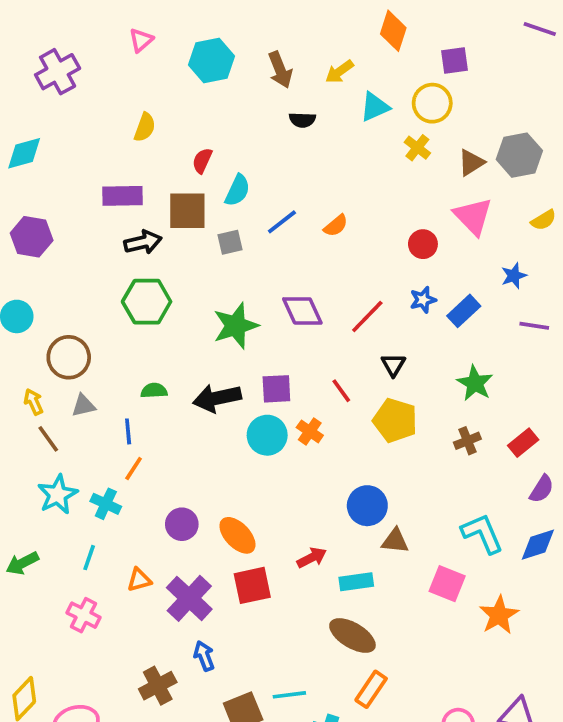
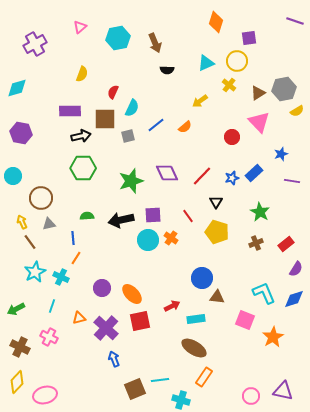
yellow arrow: (339, 72) -> (200, 101), moved
yellow semicircle: (544, 220) -> (297, 111), moved
blue star: (423, 300) -> (232, 178), moved
brown cross: (158, 686) -> (20, 347), moved, turned -36

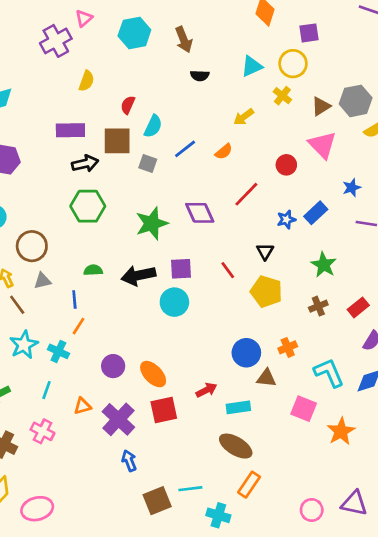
purple cross: (35, 44) -> (56, 41), moved
gray square: (128, 136) -> (148, 164), turned 32
red line: (202, 176) -> (246, 194), moved
orange cross: (171, 238) -> (288, 347), moved, turned 32

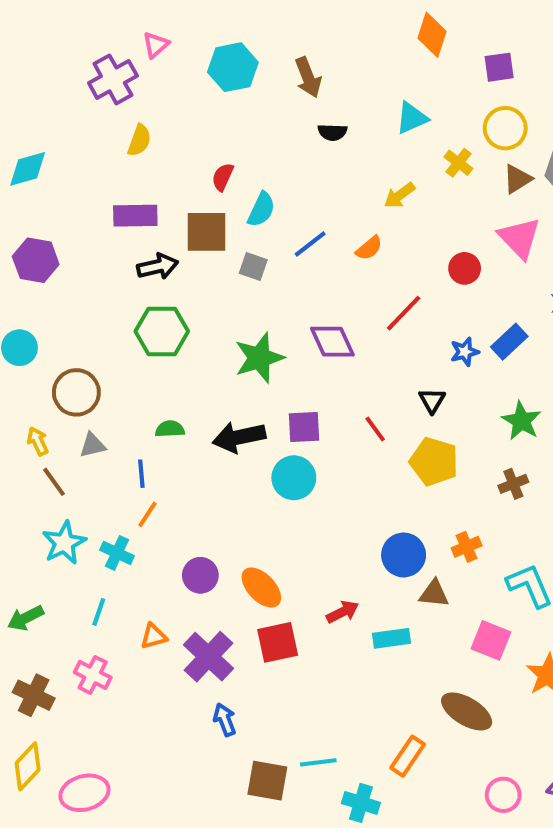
yellow circle: (293, 64) -> (505, 128), moved
yellow semicircle: (86, 81) -> (139, 140), moved
brown ellipse: (236, 446) -> (467, 711), moved
brown square: (157, 501) -> (267, 781), turned 32

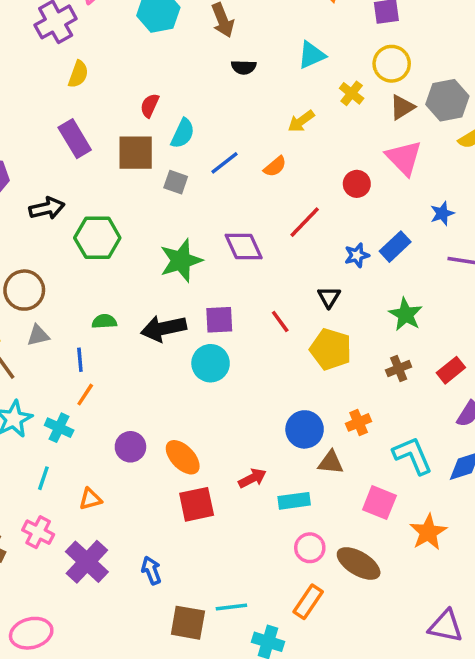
purple rectangle: (135, 216) -> (75, 139), turned 60
black arrow: (158, 266) -> (47, 208), moved
purple cross: (208, 657) -> (87, 562), moved
pink circle: (503, 795) -> (310, 548), moved

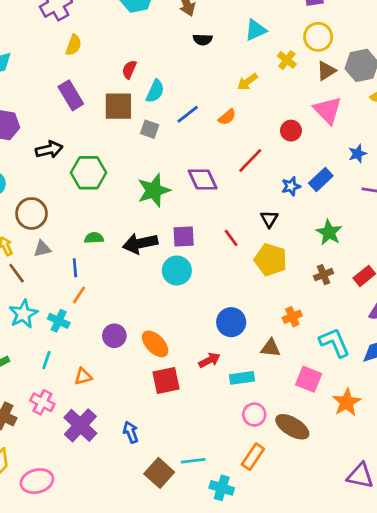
blue circle: (305, 429) -> (231, 322), moved
brown square: (188, 623) -> (159, 473), turned 32

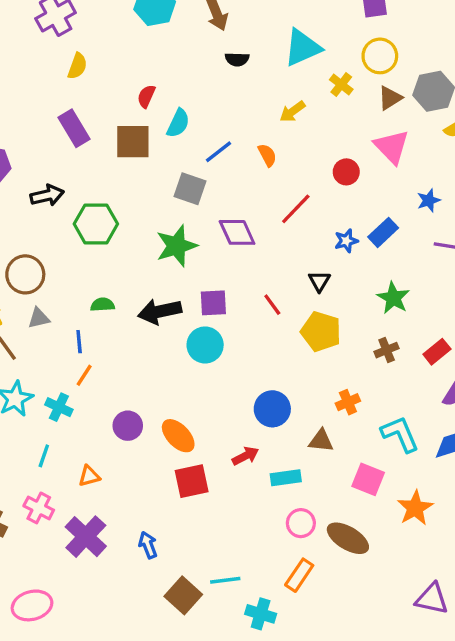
cyan triangle: (256, 30) -> (303, 48), size x1.4
orange semicircle: (227, 117) -> (267, 155), turned -78
gray square: (150, 129) -> (190, 189), moved, size x1.4

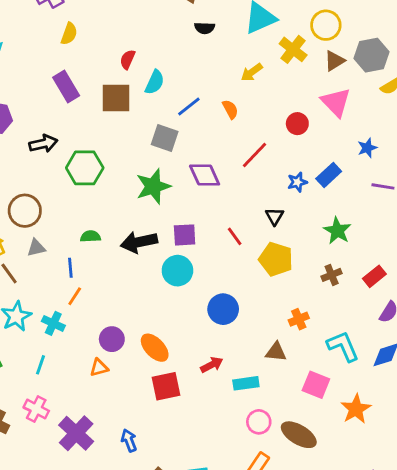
yellow cross: (341, 85) -> (293, 49), size x1.4
blue circle: (272, 409) -> (223, 309), moved
orange triangle: (89, 476) -> (99, 368), moved

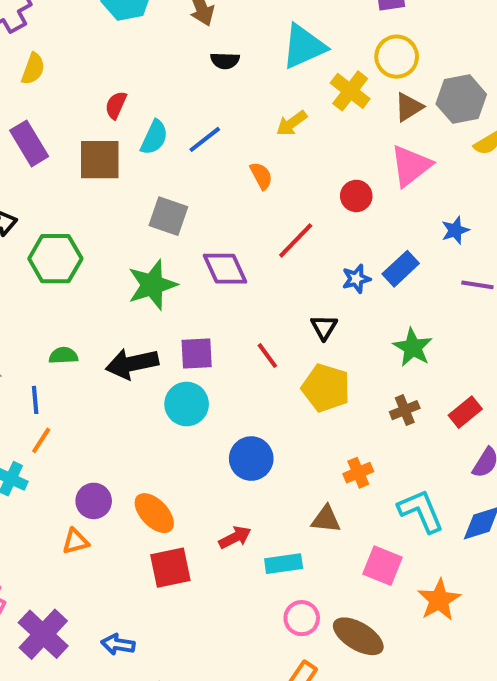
pink triangle: (336, 102) -> (411, 166), turned 36
blue line: (189, 106) -> (205, 139), moved
blue arrow: (129, 440) -> (118, 644), turned -60

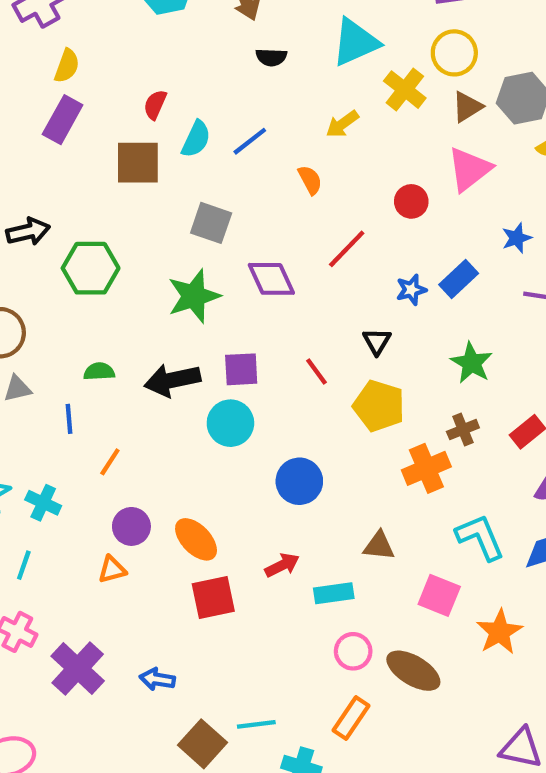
purple rectangle: (29, 143) -> (63, 120), moved, turned 60
orange line: (41, 440) -> (110, 462), moved
orange cross: (358, 473) -> (426, 468), moved, size x1.5

